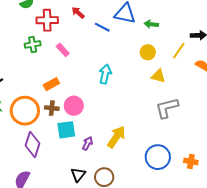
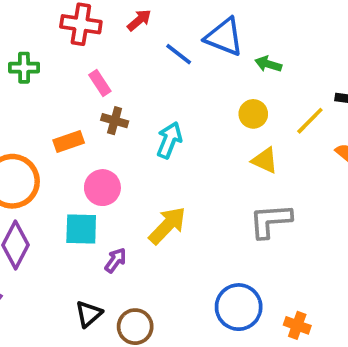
red arrow: (78, 13) -> (139, 20), turned 88
green cross: (33, 44) -> (24, 68), moved
brown cross: (52, 108) -> (115, 121), moved
yellow arrow: (116, 137) -> (167, 225), moved

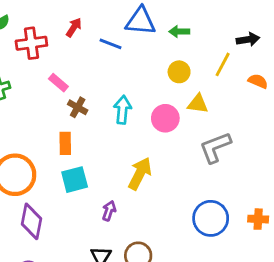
brown cross: (115, 121) -> (78, 107), turned 30
orange rectangle: (69, 141) -> (65, 143), moved, turned -55
pink circle: (102, 188) -> (165, 118), moved
cyan square: (81, 229) -> (75, 180), moved

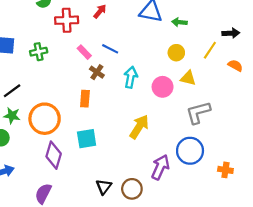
blue line: (111, 44) -> (110, 49), moved
cyan square: (75, 180) -> (87, 139), moved
purple arrow: (109, 211) -> (160, 167), moved, size x1.6
blue circle: (211, 218) -> (190, 151), moved

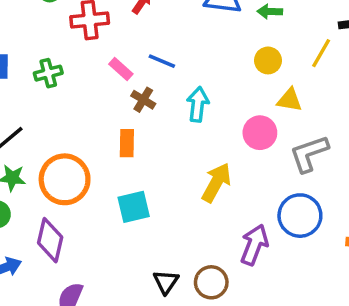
pink circle: (163, 87) -> (260, 133), moved
purple diamond: (54, 155) -> (50, 240), moved

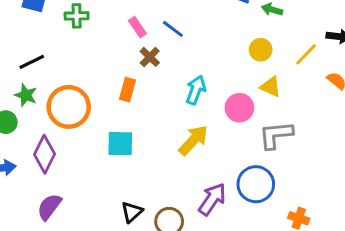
cyan arrow: (198, 104) -> (196, 90), moved

